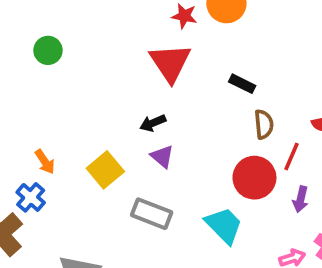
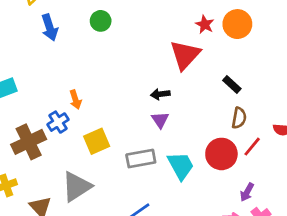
yellow square: (105, 170) -> (97, 141), moved
purple arrow: (301, 199) -> (247, 192), moved
gray rectangle: (152, 214) -> (141, 158), turned -48
cyan trapezoid: (224, 225) -> (181, 166), moved

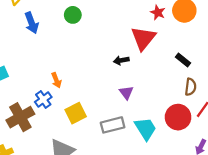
black arrow: (160, 94) -> (121, 60), moved

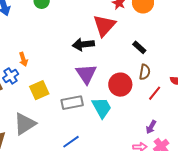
black arrow: (121, 60) -> (83, 44), size x1.5
purple triangle: (126, 93) -> (86, 74), size x1.6
red circle: (178, 117) -> (120, 85), moved

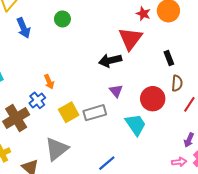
black rectangle: (139, 47) -> (169, 58), turned 32
purple triangle: (86, 74) -> (116, 91), size x0.6
gray rectangle: (72, 103) -> (95, 113), moved

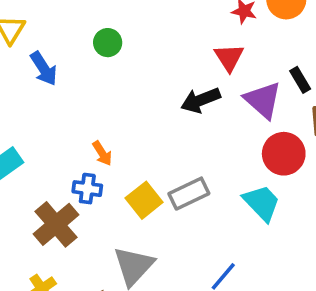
red triangle: (130, 39) -> (229, 57), size x0.7
purple triangle: (116, 91) -> (263, 100), moved, size x1.6
blue cross: (37, 100) -> (87, 189), turned -35

